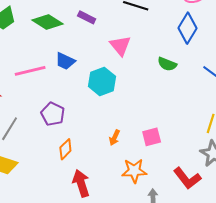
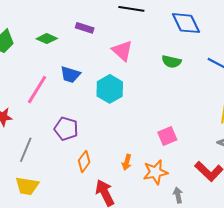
green diamond: (48, 22) -> (47, 39), size x0.7
blue diamond: (187, 28) -> (186, 23), turned -48
pink line: (30, 71) -> (37, 90), turned -36
orange arrow: (115, 138) -> (127, 162), moved

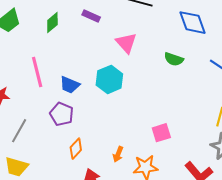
green diamond: (47, 39) -> (52, 22), turned -70
blue trapezoid: (70, 75) -> (70, 85), moved
pink line: (37, 90) -> (37, 72), turned -52

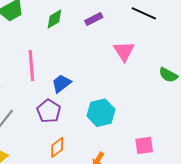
purple rectangle: (91, 16) -> (94, 19), turned -60
cyan hexagon: (109, 79) -> (101, 113), moved
blue trapezoid: (70, 85) -> (61, 83), turned 110

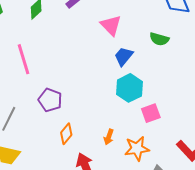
blue trapezoid: (61, 83) -> (124, 56), moved
cyan hexagon: (101, 113) -> (129, 88), moved

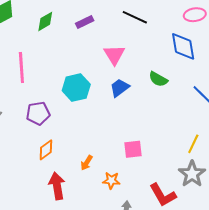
cyan hexagon: (129, 88) -> (76, 88), moved
purple pentagon: (50, 100) -> (38, 113), turned 30
orange star: (137, 148) -> (111, 181), size x0.7

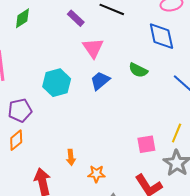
purple rectangle: (85, 22) -> (76, 18), moved, turned 72
pink square: (133, 149) -> (146, 144), moved
orange diamond: (46, 150) -> (16, 140), moved
orange arrow: (87, 163) -> (71, 157), turned -35

